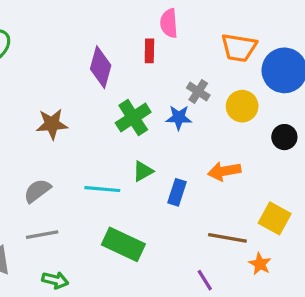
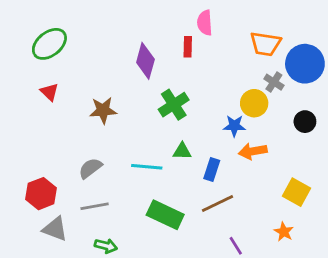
gray cross: (198, 92) -> (274, 82), moved
yellow circle: (242, 106) -> (254, 103), moved
blue star: (179, 118) -> (234, 126), moved
green triangle: (143, 171) -> (182, 151), turned 30
brown line: (227, 238) -> (217, 203), moved, turned -36

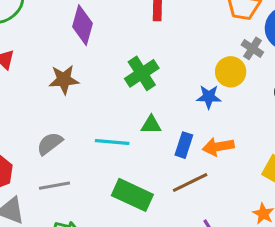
purple diamond: (145, 61) -> (83, 25), moved
orange arrow: (253, 151) -> (218, 147), moved

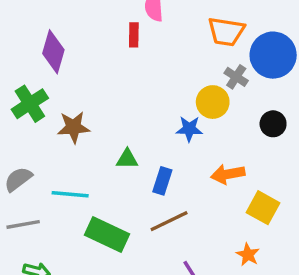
green cross: (142, 73) -> (30, 104), moved
brown star: (64, 80) -> (73, 127), moved
cyan line: (112, 142) -> (70, 194), moved
orange arrow: (218, 147) -> (228, 174), moved

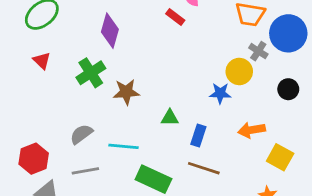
red rectangle: (134, 35) -> (175, 17), turned -54
brown line: (169, 221) -> (204, 168), turned 44

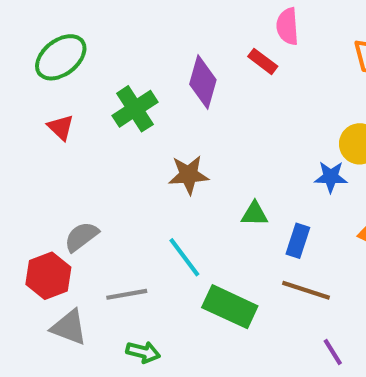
purple diamond: (110, 31) -> (203, 82), moved
green cross: (91, 73) -> (135, 109), moved
gray semicircle: (81, 134) -> (81, 237), moved
cyan line: (124, 146) -> (184, 257), turned 48

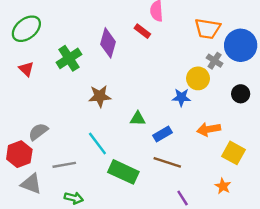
blue rectangle: (298, 241) -> (162, 134), turned 42

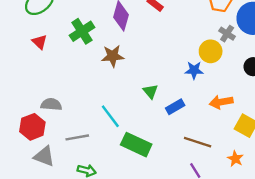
brown star: (100, 96) -> (113, 56), moved
green triangle: (138, 119) -> (150, 91), turned 49
gray semicircle: (38, 132) -> (51, 104), turned 42
brown line: (167, 162) -> (198, 142), moved

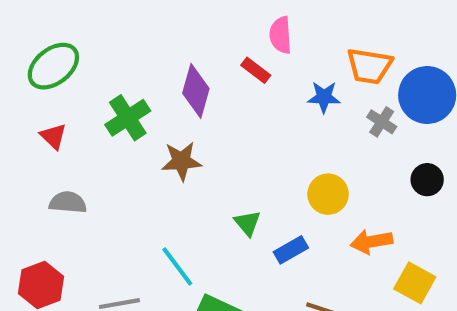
yellow circle: (211, 51) -> (328, 194), moved
blue star: (194, 70) -> (324, 97), moved
gray semicircle: (51, 104) -> (68, 202), moved

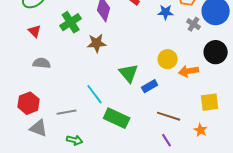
black circle: (427, 180) -> (216, 52), size x1.5
green triangle: (247, 223) -> (129, 73), size x1.5
orange arrow: (371, 242) -> (189, 71), moved
yellow square: (415, 283) -> (210, 102), turned -36

